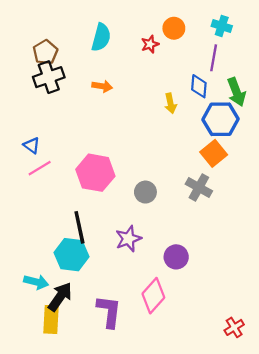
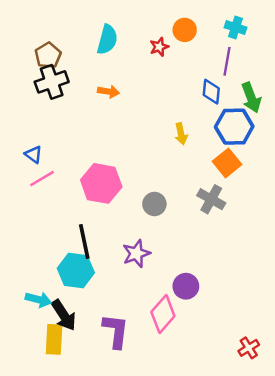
yellow arrow: (170, 103) -> (181, 134), moved
purple circle: (176, 257) -> (186, 286), moved
black arrow: (60, 297) -> (64, 315), turned 112

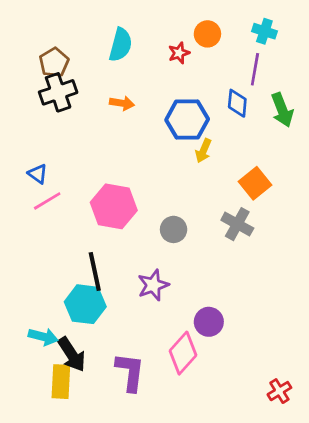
blue hexagon: (234, 127) -> (187, 119), moved
yellow arrow: (181, 134) -> (203, 151), turned 35

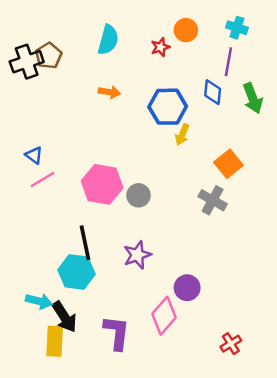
black cross: (58, 92) -> (27, 62), moved
gray circle: (174, 229) -> (138, 195), moved
red cross: (279, 391) -> (231, 344), moved

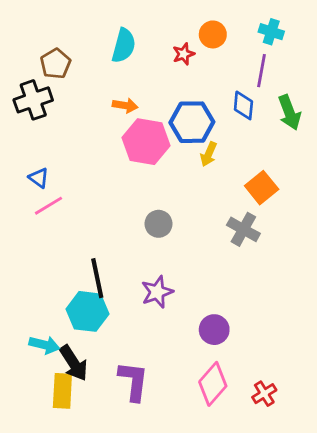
black cross: (27, 62) -> (33, 100), moved
pink hexagon: (102, 184) -> (146, 142), moved
pink diamond: (164, 316) -> (213, 384), moved

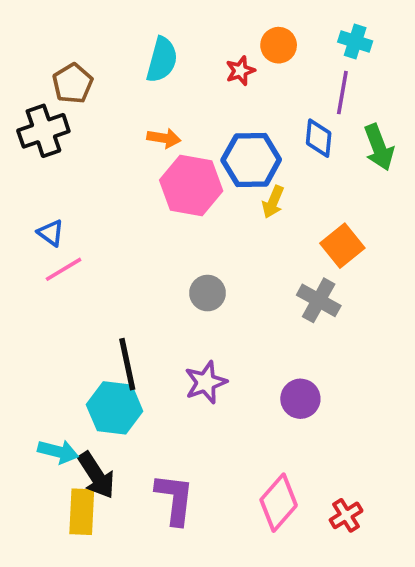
purple circle: (214, 330) -> (300, 399), moved

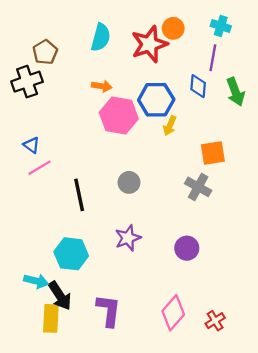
red star: (240, 71) -> (149, 44), size x2.0
orange square: (342, 246) -> (213, 153), turned 30
black line: (127, 364) -> (79, 195), moved

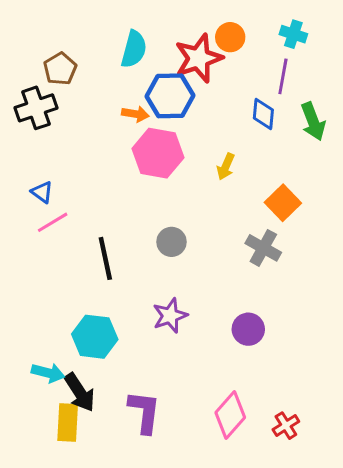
blue hexagon: (156, 100) -> (170, 96), moved
orange square: (213, 153) -> (283, 203), turned -35

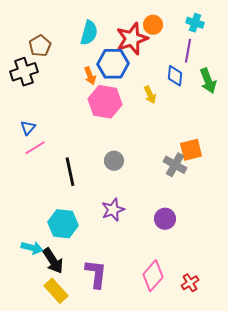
orange arrow: (135, 114) -> (90, 76), turned 60
yellow arrow: (226, 167) -> (150, 95), moved, turned -48
blue triangle: (42, 192) -> (28, 128), turned 35
orange square: (283, 203) -> (191, 150), moved, turned 30
yellow rectangle: (68, 422) -> (56, 291), moved, turned -45

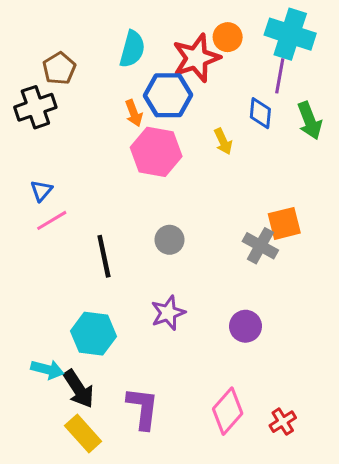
cyan cross: (195, 23) -> (290, 34), size x1.8

